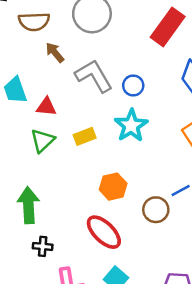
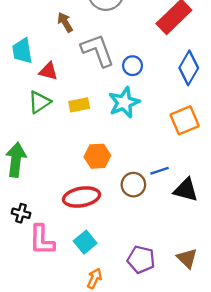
red ellipse: (104, 232) -> (82, 197), turned -64
black cross: (43, 246) -> (21, 213), moved

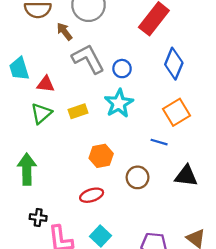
brown arrow: (65, 22) -> (64, 32), moved
blue line: (159, 171) -> (159, 142), moved, turned 42
red ellipse: (82, 197) -> (92, 195), size x0.7

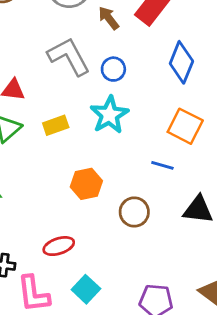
brown arrow: (64, 32) -> (109, 18), moved
orange square: (177, 112) -> (185, 126), turned -32
red ellipse: (92, 195) -> (59, 246), moved

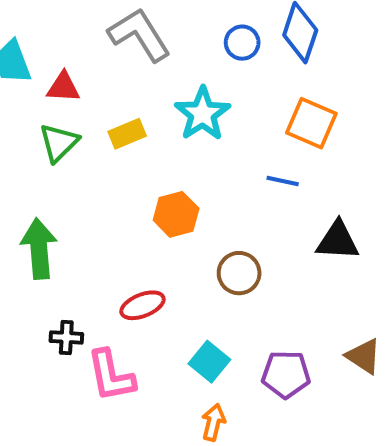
blue circle: (113, 69) -> (242, 43), moved
brown circle: (134, 212) -> (239, 273), moved
cyan square: (86, 289) -> (209, 362), moved

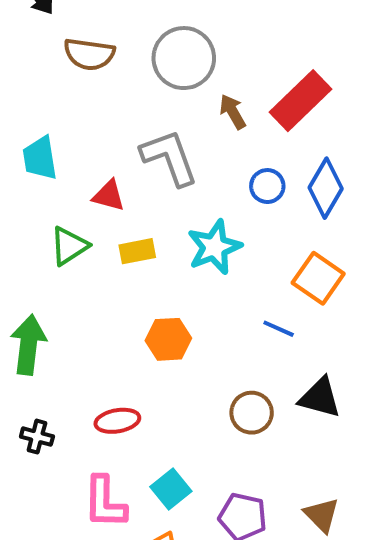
red triangle: (63, 87) -> (109, 196), moved
brown circle: (239, 273) -> (252, 413), moved
pink L-shape: (111, 376) -> (105, 502), moved

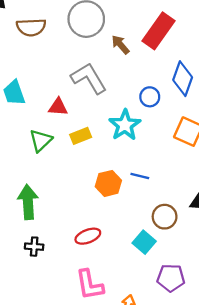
blue circle: (267, 186) -> (150, 97), moved
blue line: (279, 329) -> (140, 176), moved
black cross: (37, 437) -> (34, 247), moved
cyan square: (171, 489) -> (144, 242), moved

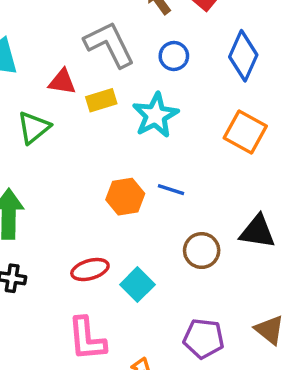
blue circle: (150, 97) -> (174, 56), moved
yellow rectangle: (81, 136) -> (101, 100), moved
cyan square: (144, 242) -> (137, 285), moved

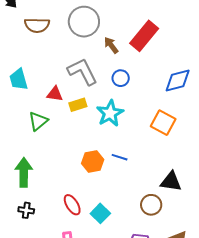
blue diamond: (243, 56) -> (178, 80), moved, turned 52
brown circle: (202, 251) -> (151, 205), moved
red ellipse: (90, 270) -> (72, 205), turned 75

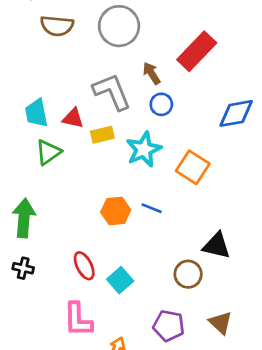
brown arrow: (111, 45) -> (152, 73), moved
cyan trapezoid: (19, 79) -> (36, 113), moved
orange square: (163, 123) -> (193, 167), moved

